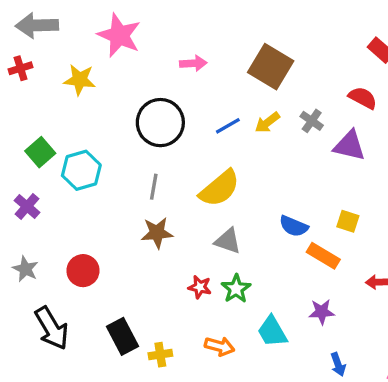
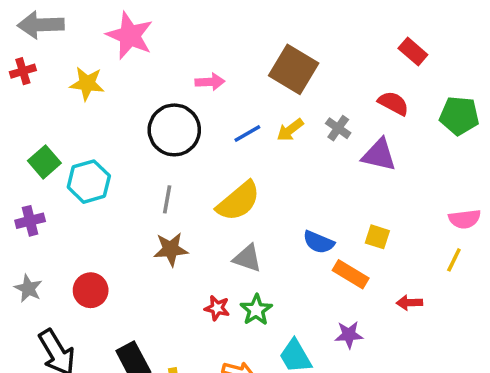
pink arrow: (193, 63) -> (210, 82), moved
purple cross: (27, 206) -> (30, 221), turned 35

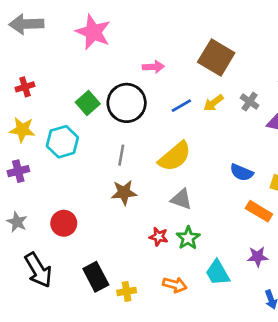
red cross: (23, 71) -> (25, 87), moved
yellow star: (87, 84) -> (22, 130), moved
green square: (44, 162) -> (88, 103), moved
blue semicircle: (319, 242) -> (242, 172), moved

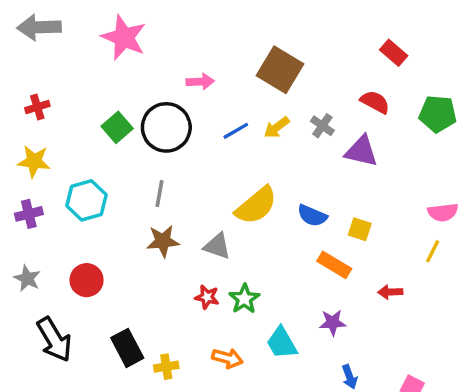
cyan hexagon: (62, 142) -> (87, 200), moved
yellow semicircle: (175, 156) -> (256, 205), moved
gray triangle: (181, 199) -> (217, 246), moved

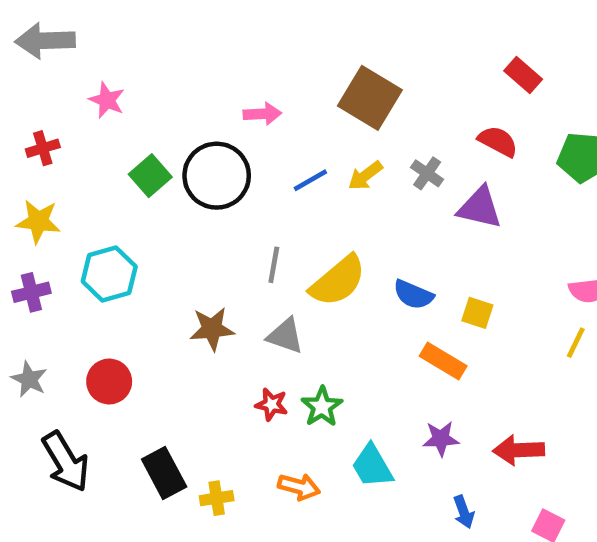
pink star: (124, 37) -> (107, 100), moved, size x0.6
gray line: (159, 194) -> (274, 265), moved
red arrow: (390, 292) -> (519, 450), moved, size x1.5

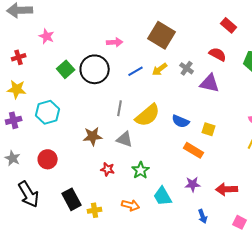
red star: (272, 404) -> (108, 169), moved

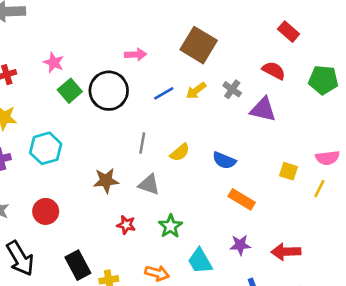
pink star: (47, 36) -> (54, 62), moved
yellow semicircle: (148, 115) -> (180, 152), size x0.6
yellow square: (209, 129) -> (289, 171), moved

